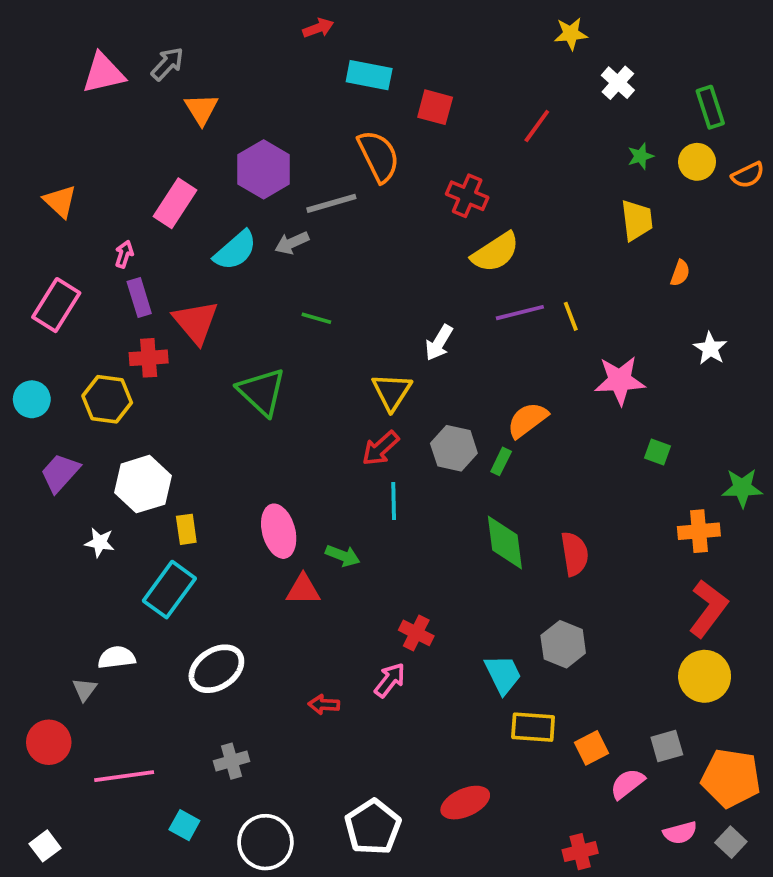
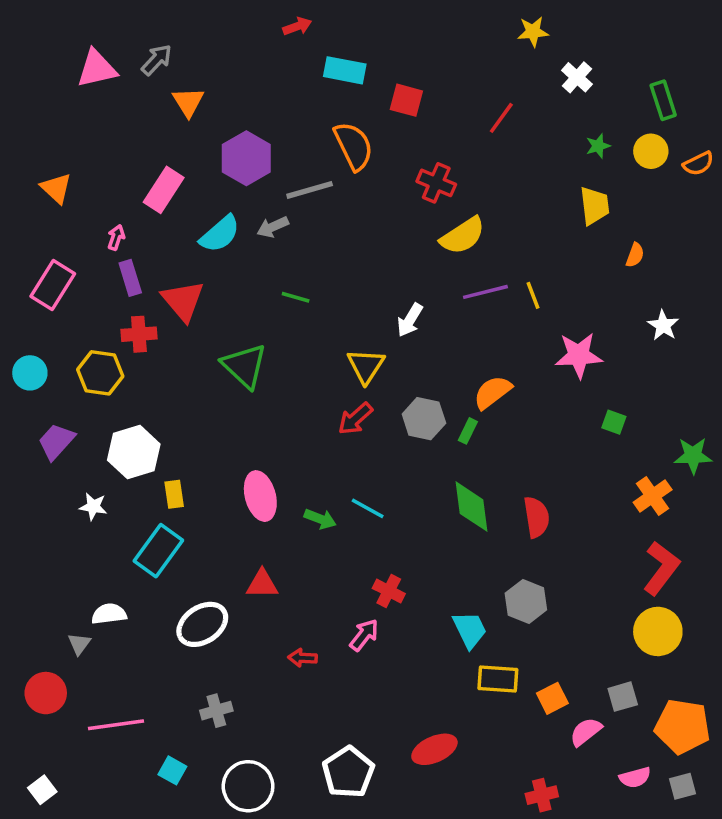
cyan line: (394, 501) -> (368, 508), moved, turned -60
orange cross: (699, 531) -> (653, 496), turned -30
red triangle: (303, 590) -> (262, 584), moved
gray square: (731, 842) -> (682, 786), turned 32

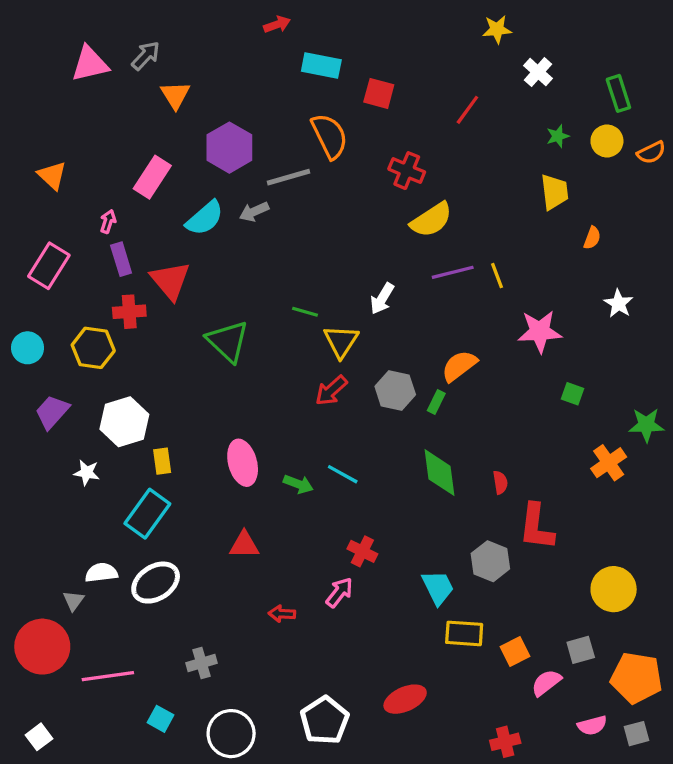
green line: (296, 297) -> (305, 312), moved
red semicircle: (536, 517) -> (500, 482), size x0.6
red L-shape: (661, 568) -> (536, 527), moved, turned 150
white ellipse: (202, 624) -> (156, 583), moved
red circle: (46, 693) -> (42, 647), size x1.4

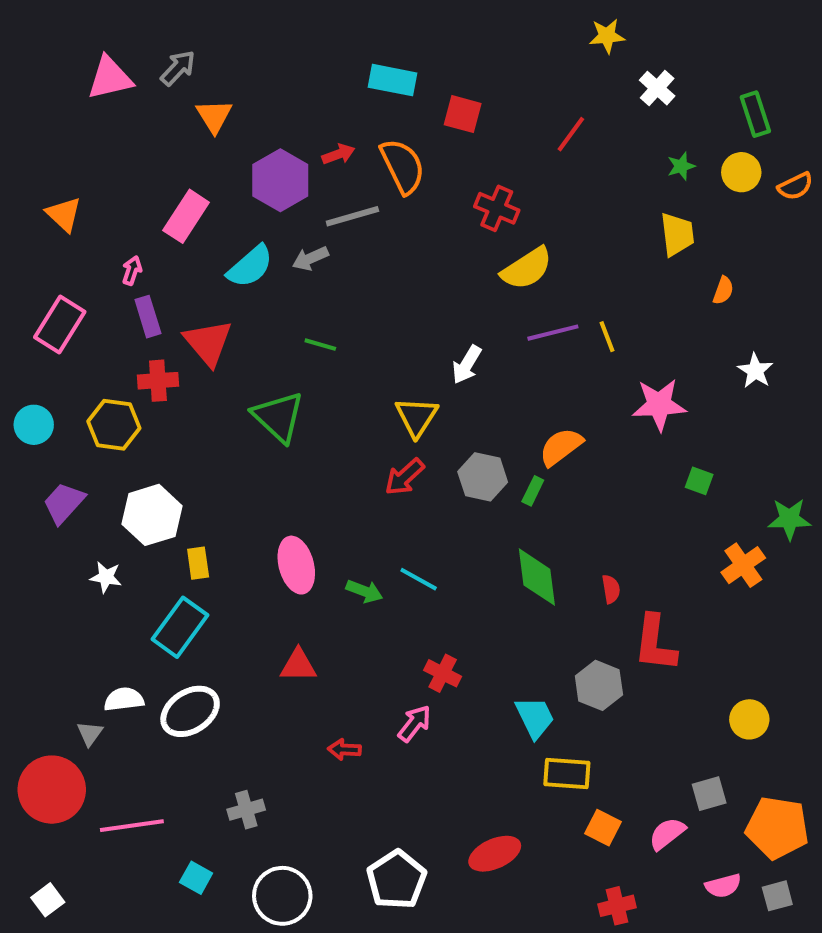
red arrow: (277, 24) -> (338, 154), moved
green line: (305, 312) -> (320, 345), moved
yellow circle: (614, 589) -> (749, 719), size x0.7
orange square: (515, 652) -> (603, 828), moved, turned -36

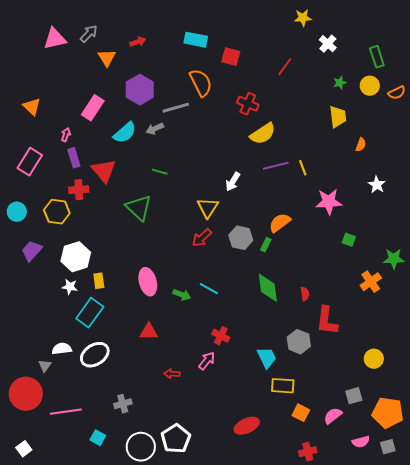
red arrow: (338, 154) -> (138, 42), moved
white star: (106, 577) -> (70, 287), moved
white pentagon: (397, 880) -> (176, 439), moved

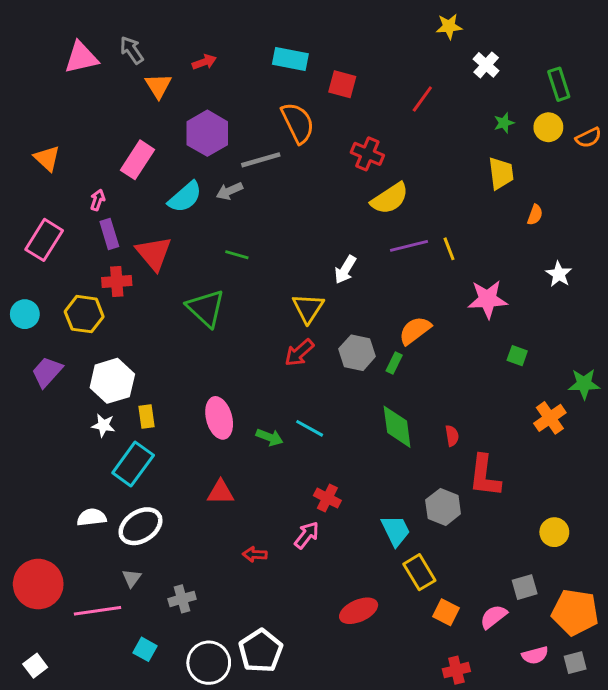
gray arrow: (89, 34) -> (132, 50), turned -78
gray triangle: (45, 366) -> (132, 578), moved
yellow rectangle: (283, 386) -> (419, 572), turned 55
red ellipse: (247, 426) -> (359, 611), moved

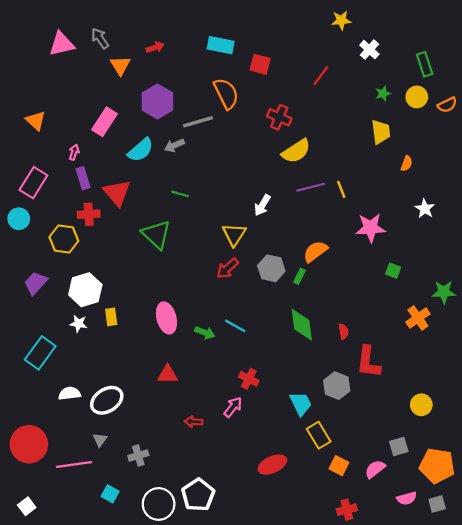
cyan circle: (25, 314) -> (19, 219), moved
cyan rectangle: (133, 464) -> (40, 353), moved

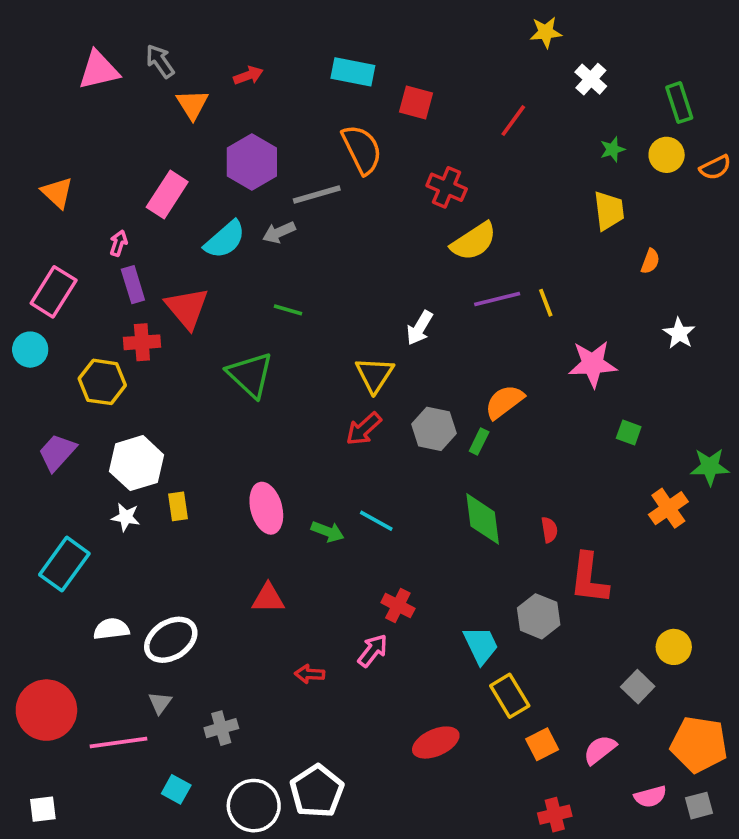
gray square: (399, 446) -> (638, 687), moved, turned -30
orange square: (339, 466) -> (542, 744), turned 36
white square: (27, 506) -> (43, 809), turned 30

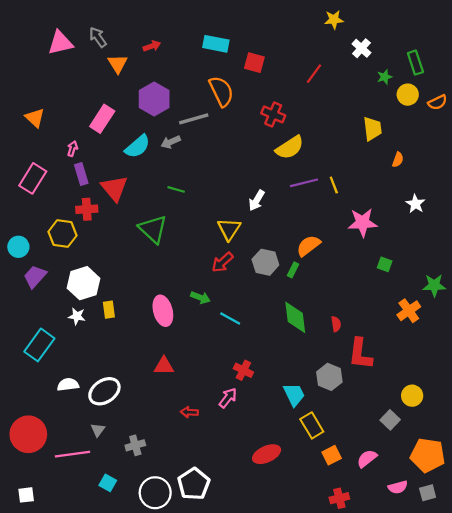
green star: (612, 149) -> (385, 77), moved
cyan circle: (30, 350) -> (18, 247), moved
green arrow: (328, 532) -> (200, 298), moved

